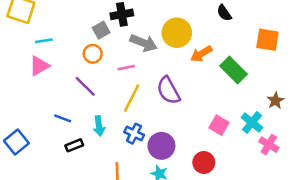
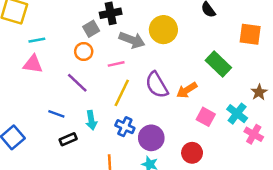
orange arrow: (201, 54) -> (187, 90), moved
pink triangle: (39, 66) -> (33, 64), turned 40

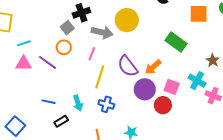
pink line: (116, 64) -> (92, 54), turned -48
purple line: (77, 83) -> (48, 62), moved
purple circle: (151, 138) -> (145, 89), moved
red circle: (192, 153) -> (163, 105), moved

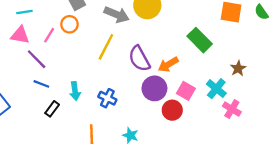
pink line: (92, 54) -> (49, 35), moved
purple line: (48, 62) -> (37, 59), moved
yellow line: (100, 77) -> (106, 47), moved
black rectangle: (61, 121) -> (52, 109), turned -32

